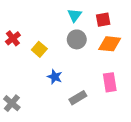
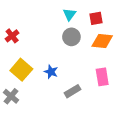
yellow square: (39, 49) -> (21, 70), moved, size x1.5

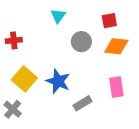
cyan triangle: (69, 14) -> (58, 16), moved
red cross: (12, 36) -> (14, 40), turned 32
blue star: (51, 72) -> (58, 81), size x1.5

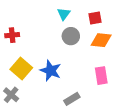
cyan triangle: (58, 16) -> (64, 14), moved
gray rectangle: (83, 103) -> (72, 99), moved

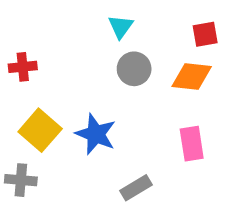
red square: (95, 18) -> (205, 34), moved
gray cross: (11, 95) -> (21, 180), turned -35

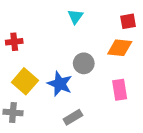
gray circle: (134, 69) -> (84, 63), moved
gray rectangle: (136, 188) -> (73, 117), moved

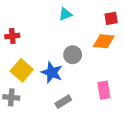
cyan triangle: (75, 17) -> (65, 14), turned 32
pink rectangle: (120, 90) -> (104, 90), moved

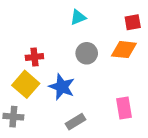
red cross: (12, 36) -> (34, 57), moved
gray circle: (73, 55) -> (87, 53), moved

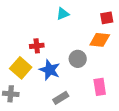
gray circle: (87, 53) -> (78, 59), moved
red cross: (34, 57) -> (37, 46), moved

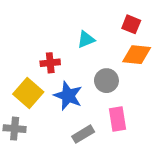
cyan triangle: (63, 14) -> (86, 39), moved
red square: (107, 18) -> (131, 24), moved, turned 32
pink rectangle: (100, 87) -> (117, 119), moved

